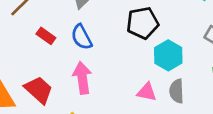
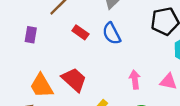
pink arrow: (82, 78) -> (135, 80), moved, size x0.7

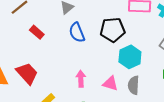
blue semicircle: (112, 34) -> (77, 32), moved

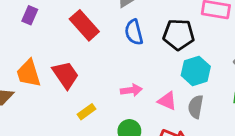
red rectangle: (37, 32) -> (84, 25), size x1.6
pink arrow: (81, 79) -> (131, 90), turned 77

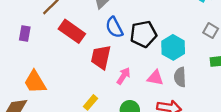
black pentagon: (179, 35) -> (143, 34), moved
red trapezoid: (65, 75) -> (101, 57), moved, turned -120
pink arrow: (131, 90) -> (123, 76), turned -36

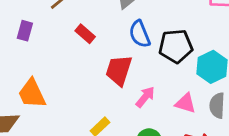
red rectangle: (72, 31) -> (85, 34), size x0.6

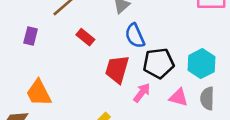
black pentagon: (176, 46) -> (158, 63), moved

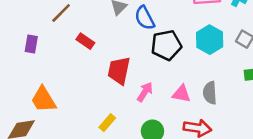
blue semicircle: (135, 36) -> (145, 18), moved
black pentagon: (158, 63) -> (166, 45), moved
cyan hexagon: (201, 64) -> (210, 40), moved

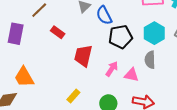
purple rectangle: (31, 44) -> (16, 34), size x1.5
pink arrow: (145, 92) -> (112, 69), moved
gray semicircle: (210, 93) -> (150, 60), moved

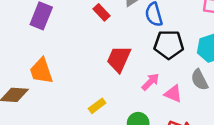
red rectangle: (58, 32) -> (102, 12), moved
gray semicircle: (150, 60) -> (199, 80), turned -36

